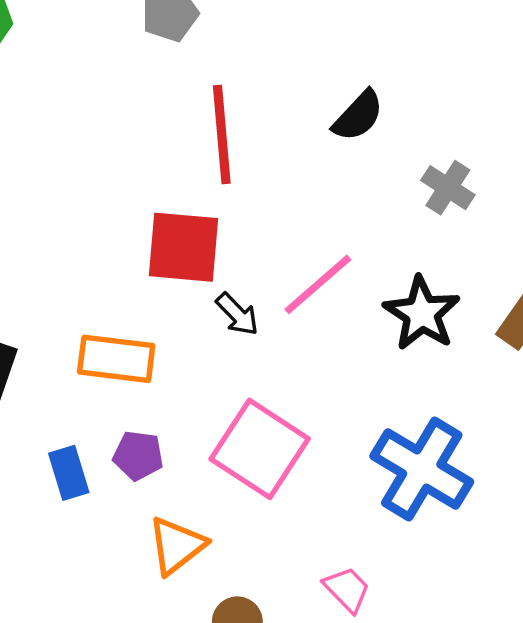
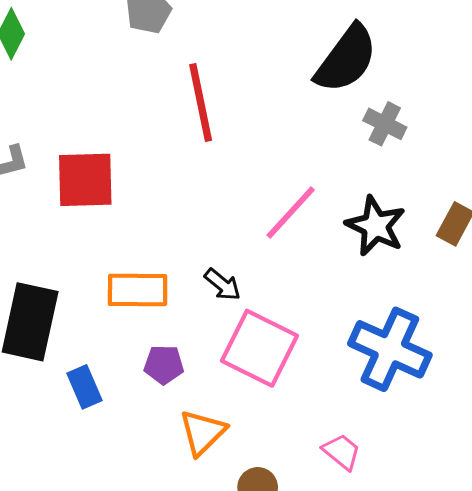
black semicircle: (358, 116) -> (346, 59), moved, size x1.6
red square: (183, 247) -> (85, 180), moved
black arrow: (237, 314) -> (223, 285), moved
blue rectangle: (69, 473) -> (85, 387), moved

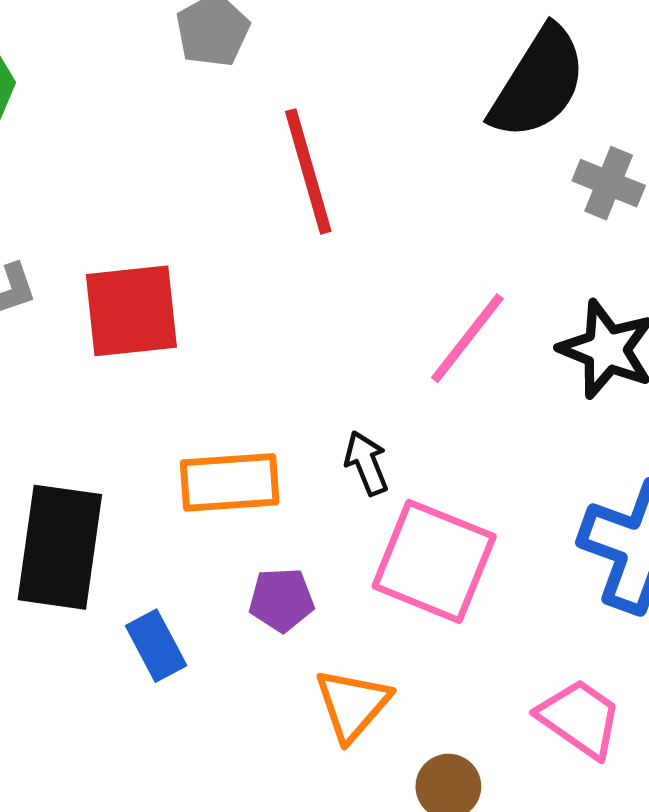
black arrow: (223, 285) -> (366, 463), turned -147
pink trapezoid: (342, 452) -> (580, 718), size x1.4

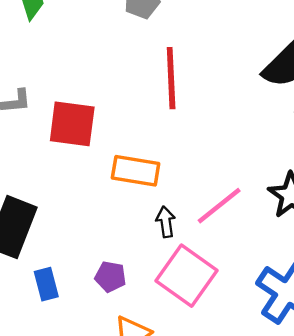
pink line: (467, 338) -> (219, 206), moved
orange rectangle: (230, 482) -> (136, 171), moved

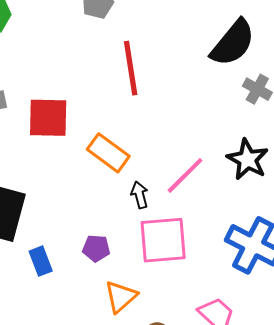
orange rectangle: (136, 171) -> (108, 153), turned 33
pink square: (187, 276) -> (163, 240), turned -34

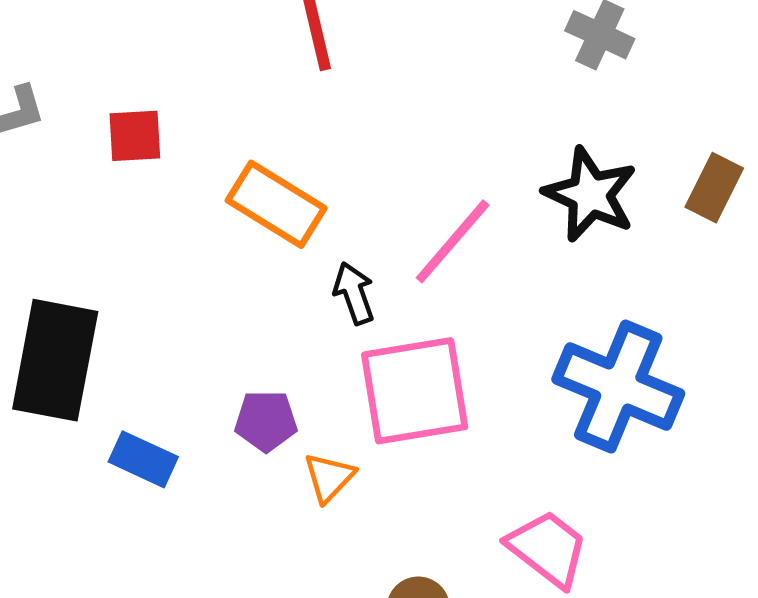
red square: (48, 118) -> (135, 136), size x0.6
blue rectangle: (41, 261) -> (143, 459), turned -40
orange triangle: (121, 297) -> (329, 477), moved, size x0.7

